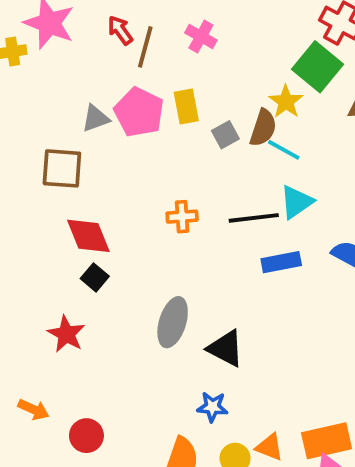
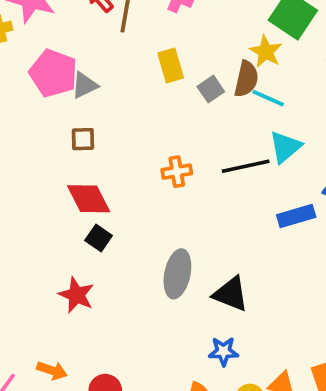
pink pentagon: (139, 112) -> (53, 73), moved
brown square: (62, 168) -> (83, 139), moved, size x0.6
blue rectangle: (281, 262) -> (296, 216), moved

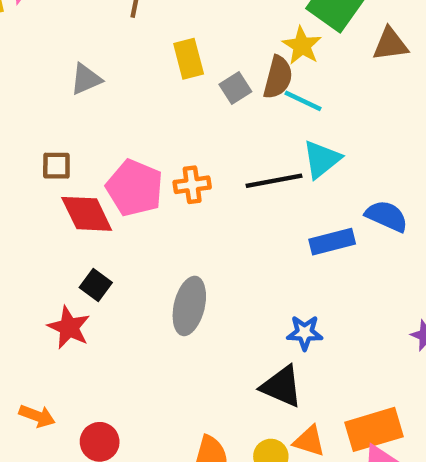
pink pentagon: (53, 73) -> (135, 188), moved
brown square: (83, 139) -> (56, 166), moved
black square: (99, 238) -> (96, 285), moved
black triangle: (231, 294) -> (282, 386), moved
blue star: (223, 351) -> (305, 333), moved

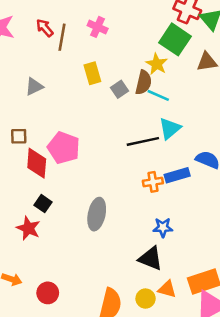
orange cross: (192, 185) -> (153, 182), moved
red diamond: (87, 214) -> (37, 163), turned 32

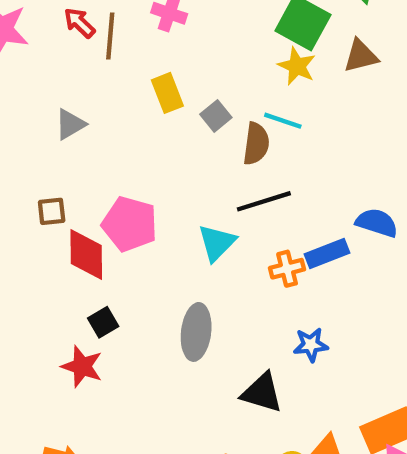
yellow star: (157, 64) -> (297, 66), moved
brown semicircle: (144, 82) -> (256, 144), moved
cyan triangle: (170, 128) -> (217, 243), moved
black square: (43, 204) -> (103, 322), turned 30
black triangle: (151, 258) -> (262, 393), moved

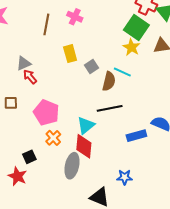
red arrow: (79, 23) -> (30, 77), moved
red diamond: (86, 254) -> (84, 146), moved
orange cross: (287, 269) -> (53, 138), moved, turned -35

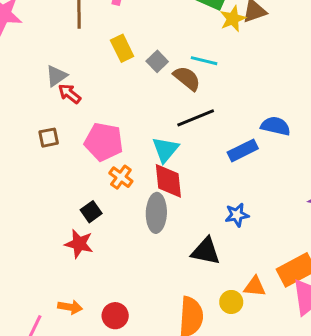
yellow star: (131, 47) -> (233, 19), moved, turned 30
brown semicircle: (109, 81) -> (187, 78), turned -54

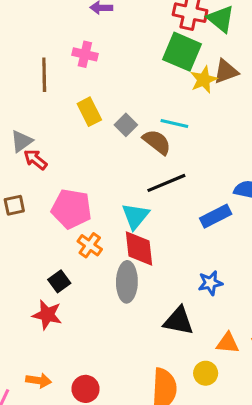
orange triangle: (255, 286) -> (228, 343), moved

